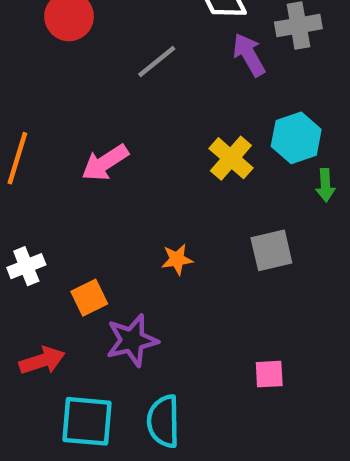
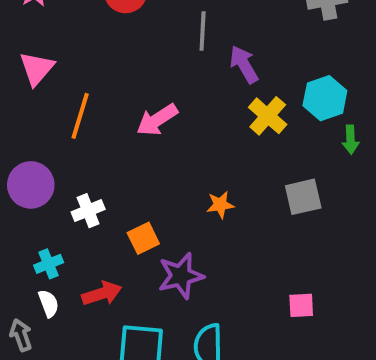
purple arrow: (249, 55) -> (244, 65), moved
gray line: (157, 61) -> (203, 31), turned -48

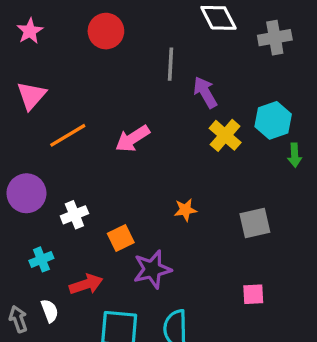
orange line: (80, 116) -> (68, 135), turned 42
gray square: (303, 197) -> (255, 223), moved
white semicircle: (49, 303) -> (50, 311), moved

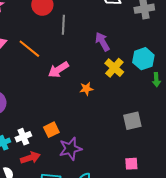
gray line: (170, 64) -> (63, 25), moved
orange line: (68, 135) -> (29, 49), moved, turned 70
orange star: (185, 210) -> (86, 89), moved
white cross: (74, 215) -> (23, 137), moved

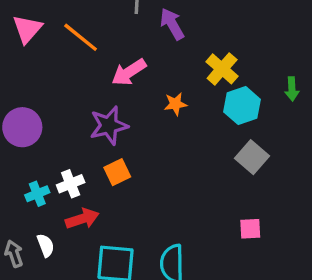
purple arrow: (102, 42) -> (172, 24), moved
cyan hexagon: (143, 59) -> (242, 106), moved
gray square: (132, 121) -> (252, 157), turned -36
purple star: (70, 149) -> (109, 126), moved

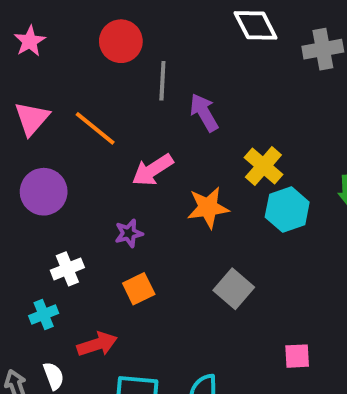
orange star: (175, 104) -> (208, 208), size x1.5
purple star: (109, 126) -> (129, 233), size x0.6
purple circle: (22, 127) -> (44, 192), moved
gray square: (252, 157) -> (234, 289), moved
white cross: (71, 184) -> (67, 269), moved

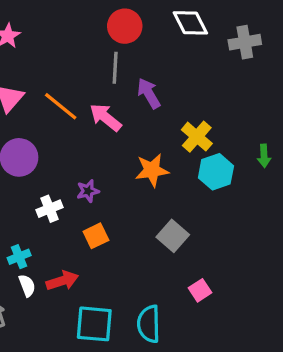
red circle: (121, 41) -> (125, 26), moved
pink arrow: (153, 170) -> (106, 117), moved, turned 72
white cross: (67, 269) -> (49, 209), moved
pink square: (297, 356) -> (200, 290), moved, turned -30
white semicircle: (54, 376) -> (27, 285), moved

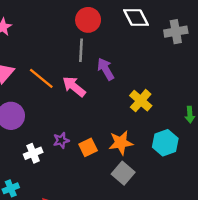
orange star: (152, 170) -> (121, 143), moved
cyan hexagon: (216, 172) -> (165, 143), moved
orange square: (96, 236) -> (88, 147), moved

